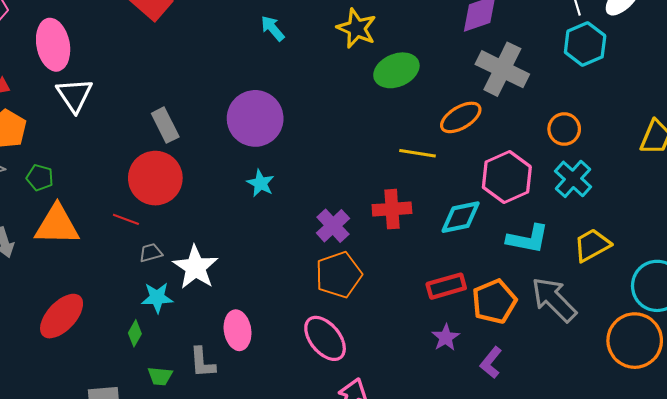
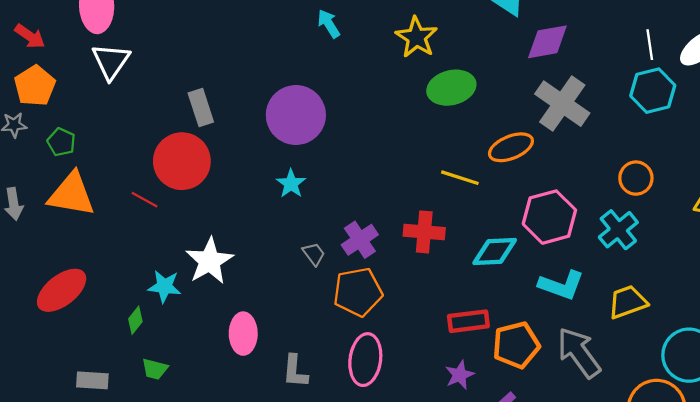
orange circle: (564, 129) -> (636, 178), moved
gray trapezoid: (151, 253) -> (314, 254), moved, turned 60
pink ellipse: (325, 338) -> (365, 360), moved, turned 39
gray L-shape: (202, 362) -> (295, 371), moved

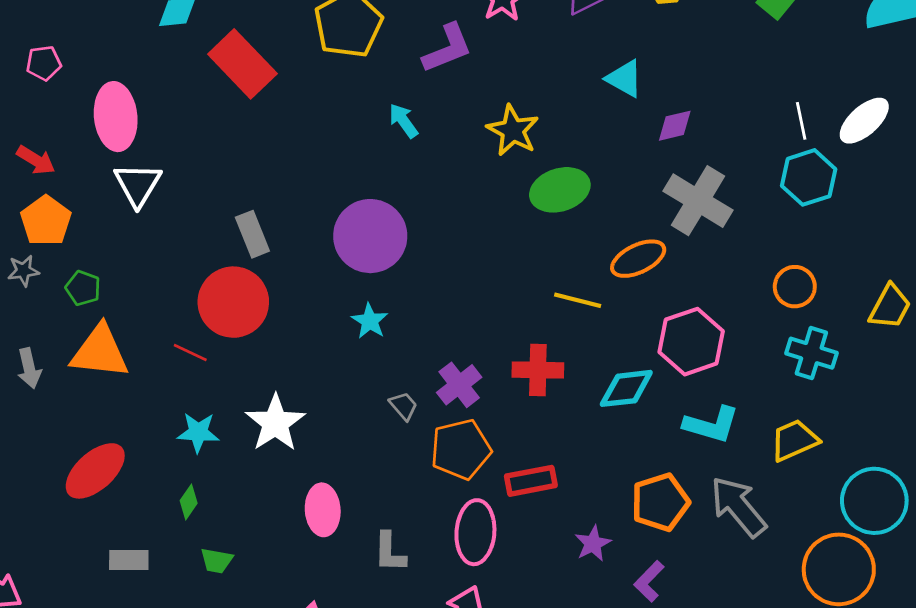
purple diamond: (547, 42) -> (675, 126), size x0.7
cyan cross: (618, 230) -> (811, 353), moved, turned -30
cyan star: (164, 286) -> (198, 432), moved
red rectangle: (468, 321) -> (531, 481), moved
gray rectangle: (92, 380) -> (129, 560), moved

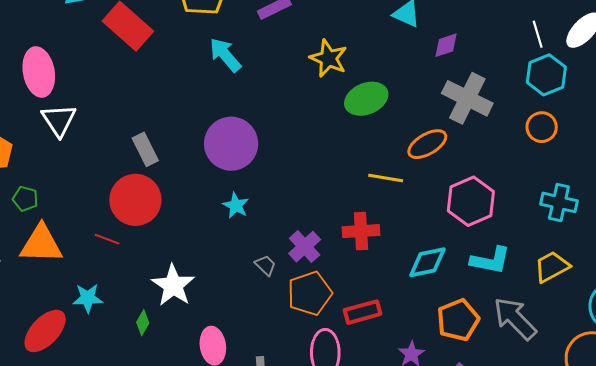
cyan arrow: (403, 121) -> (225, 55), moved, size x1.4
orange circle: (795, 287) -> (542, 127), moved
cyan diamond: (626, 388) -> (427, 262), moved
cyan star: (198, 432) -> (88, 298), moved
green diamond: (189, 502) -> (143, 323), moved

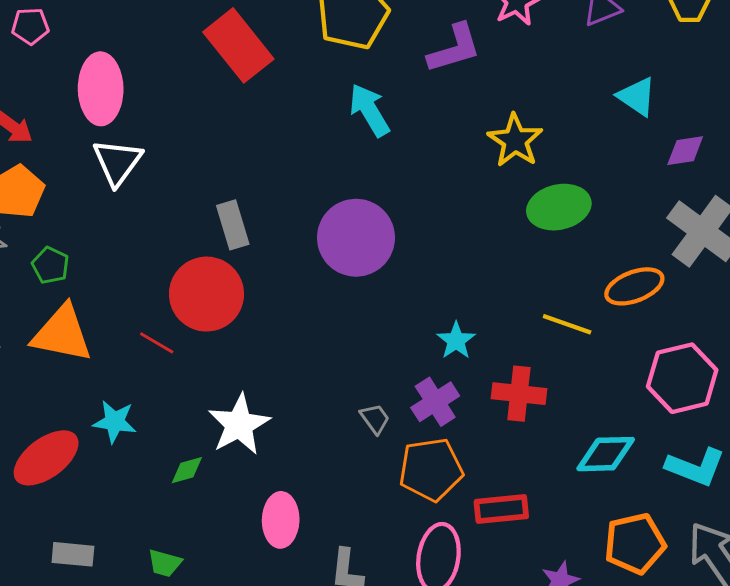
cyan star: (236, 206) -> (456, 341), moved
green diamond: (143, 323) -> (187, 470), turned 35

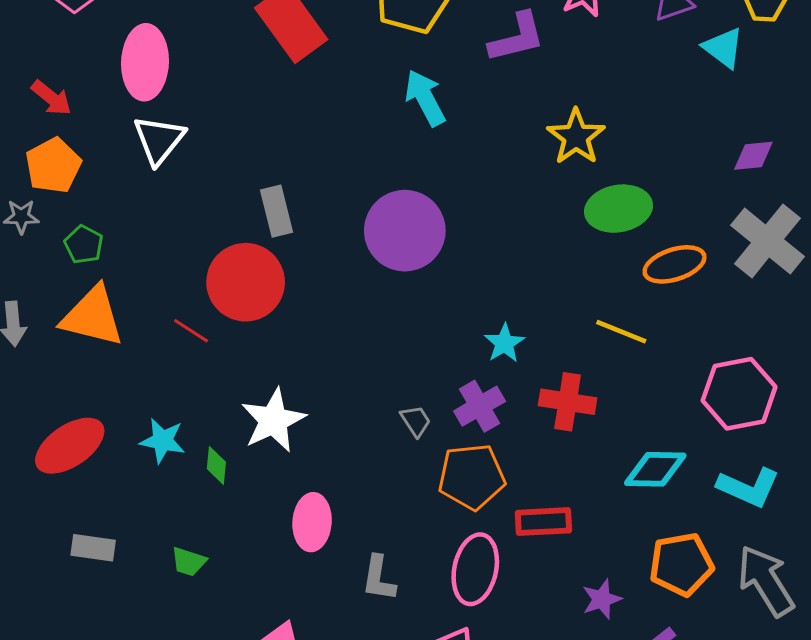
cyan triangle: (637, 97) -> (723, 48), moved
orange ellipse: (634, 286) -> (675, 264), moved
cyan star: (115, 422) -> (163, 441), moved
green diamond: (187, 470) -> (216, 465), turned -72

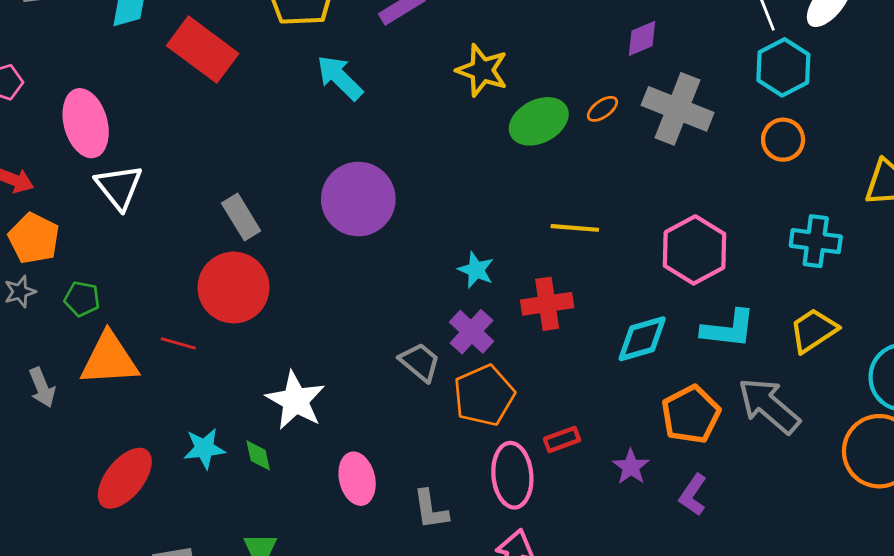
orange ellipse: (675, 264) -> (602, 109), moved, size x0.6
red line: (191, 331) -> (178, 343), moved
gray trapezoid: (416, 421) -> (420, 362), size x1.4
red rectangle: (543, 522) -> (562, 440), moved, size x0.7

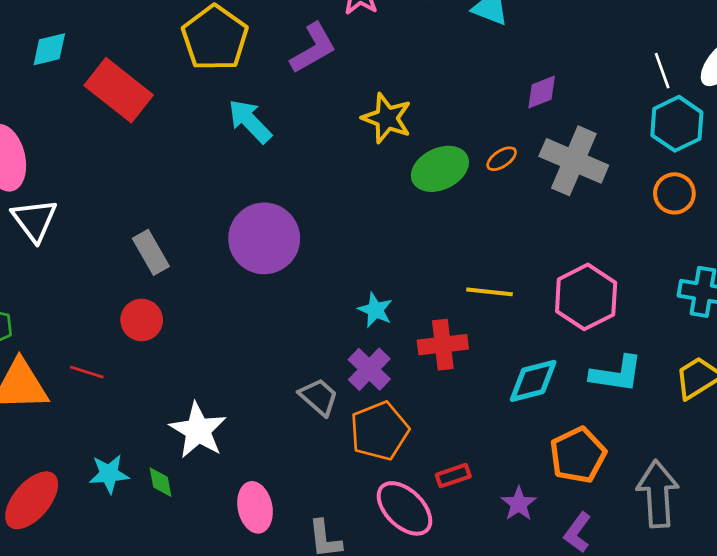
yellow line: (575, 228) -> (490, 292), moved
red circle: (234, 288) -> (142, 320), size x0.6
gray arrow: (769, 406) -> (658, 494), moved, turned 44
pink ellipse: (512, 475) -> (404, 508), turned -42

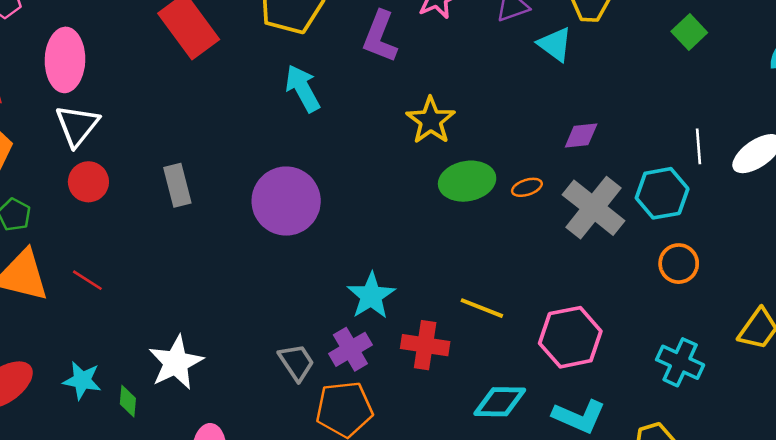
purple L-shape: (313, 48) -> (380, 37), turned 126
cyan hexagon: (677, 124) -> (662, 193), moved
cyan star: (375, 310) -> (371, 296), size x1.4
red circle: (142, 320) -> (88, 182), moved

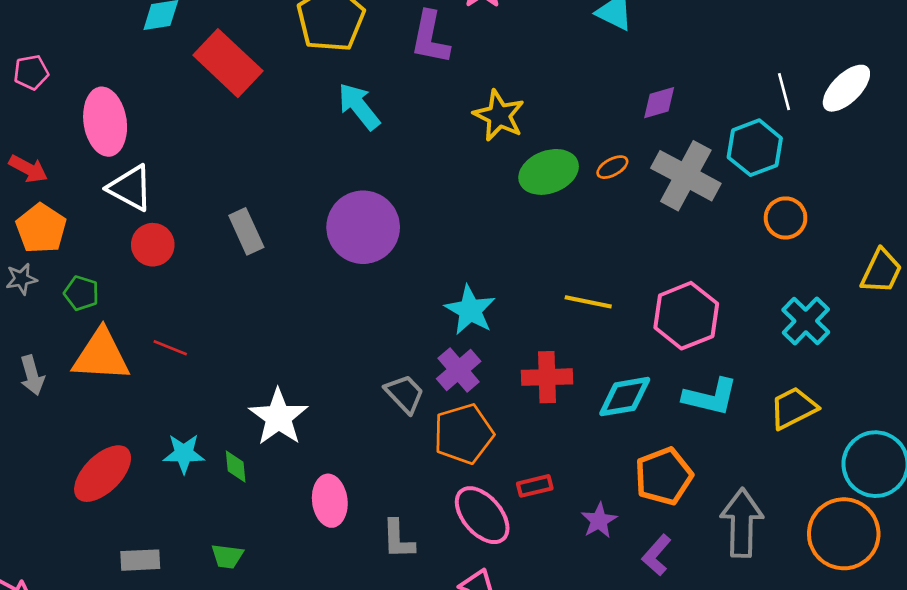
white triangle: (77, 126) -> (130, 188), turned -30
red cross: (425, 345) -> (547, 377), moved
cyan cross: (680, 362) -> (806, 321), turned 30

